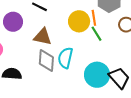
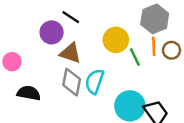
orange line: (94, 18) -> (154, 46), moved
purple circle: (13, 22) -> (52, 32), moved

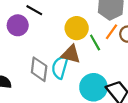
orange line: (154, 46) -> (112, 32), turned 42
brown triangle: (70, 53) -> (71, 54), moved

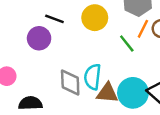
yellow circle: (77, 28) -> (95, 18), moved
brown triangle: (71, 54) -> (107, 93), moved

